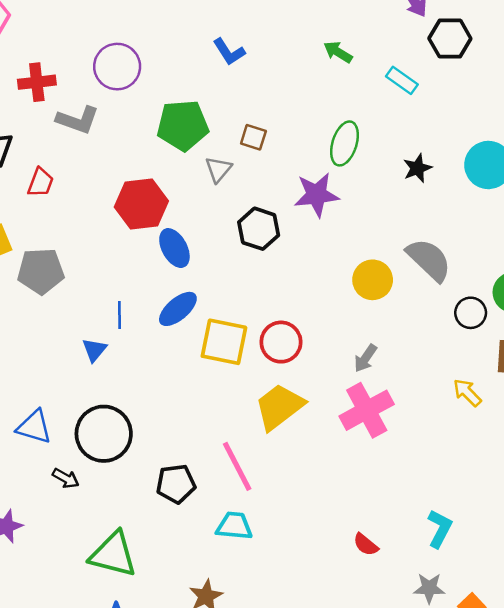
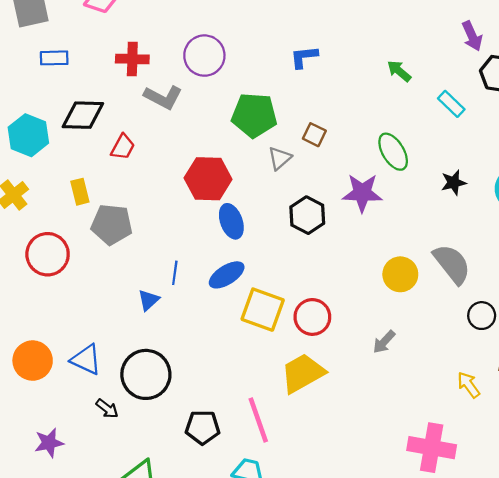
blue L-shape: (229, 52) -> (304, 57), turned 108
green ellipse: (344, 143) -> (393, 152), turned -57
pink cross: (367, 410) -> (432, 448), moved, turned 30

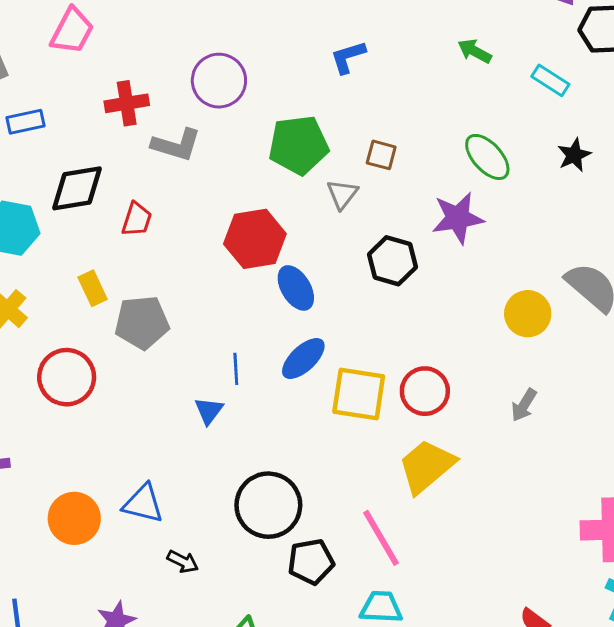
black star: (454, 183) -> (574, 155), moved
black circle: (146, 374) -> (268, 505), moved

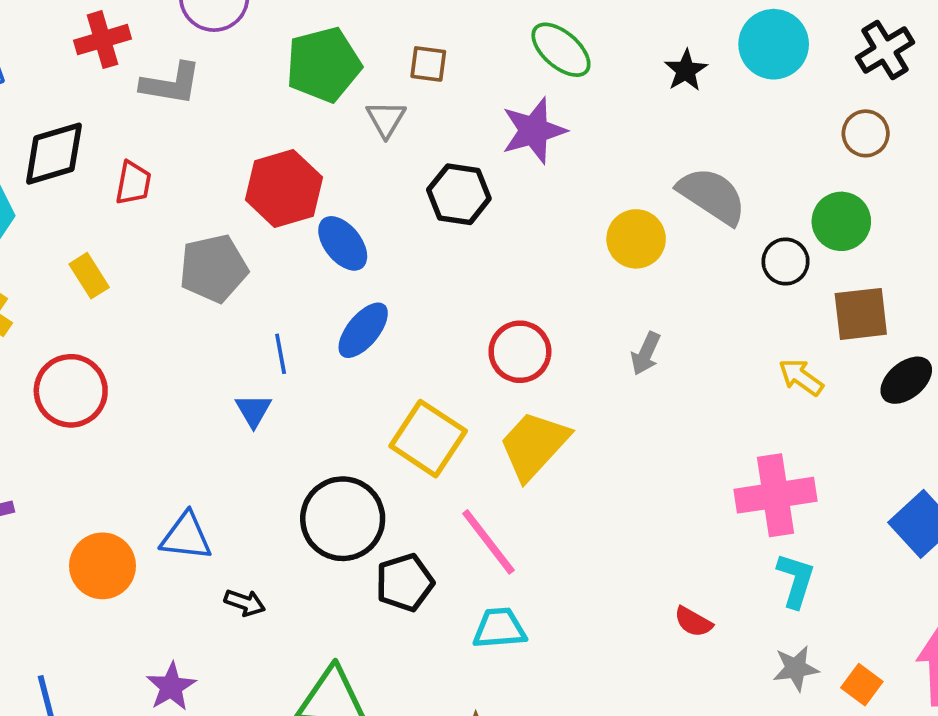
black star: (574, 155) -> (686, 70), moved
gray pentagon: (142, 322) -> (213, 268), moved
yellow square: (359, 394) -> (428, 439), moved, turned 32

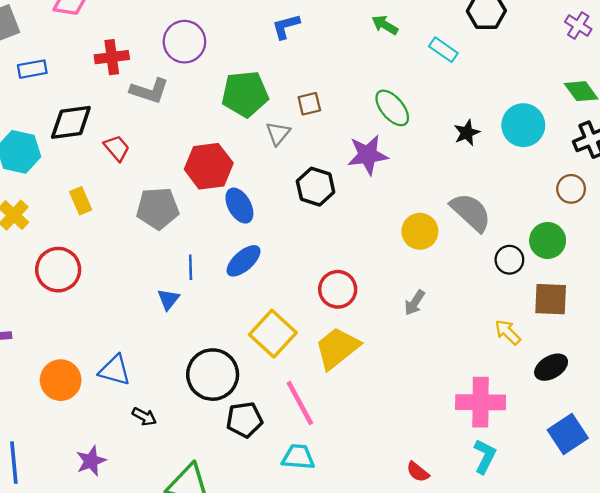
brown square: (428, 64) -> (309, 104), turned -30
red trapezoid: (133, 183) -> (117, 148), turned -60
black ellipse: (906, 380) -> (551, 367), moved

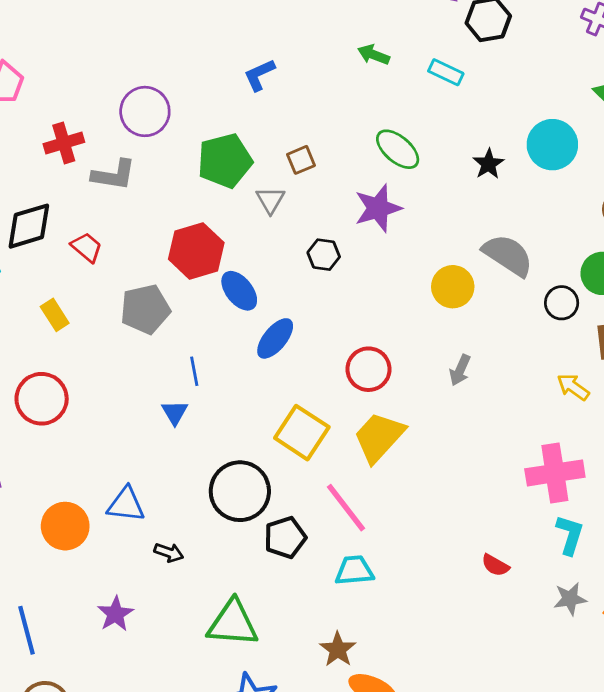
black hexagon: (316, 187) -> (324, 255), size x0.7
blue ellipse: (244, 261) -> (275, 338), moved

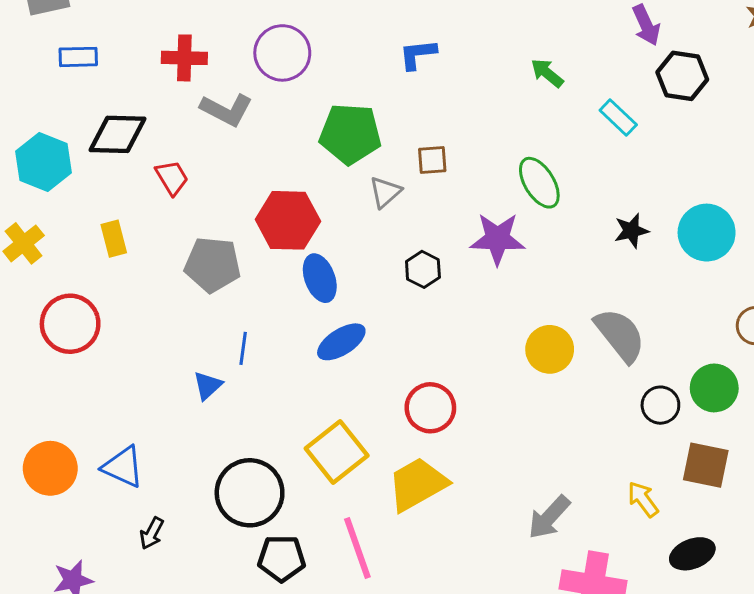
gray arrow: (460, 370) -> (549, 517), moved, size x1.4
black arrow: (169, 553) -> (152, 533), turned 80

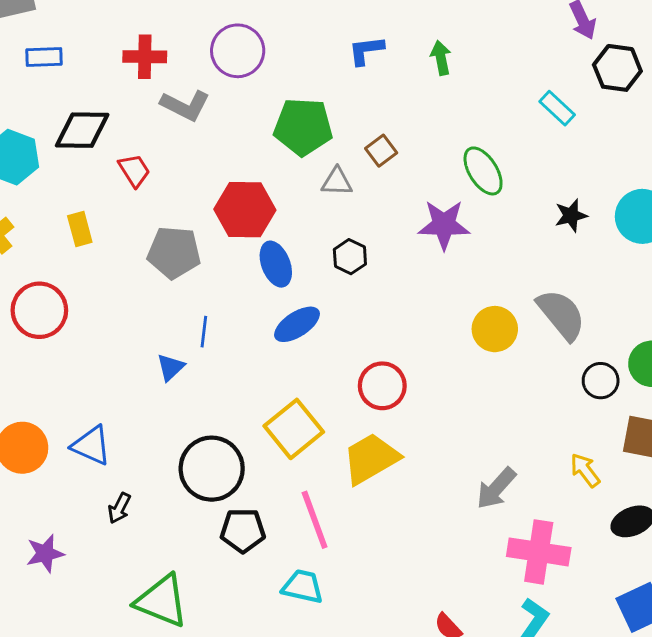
green arrow: (547, 73) -> (441, 58), moved, turned 40
brown square: (432, 160) -> (381, 151), turned -32
gray triangle: (385, 192) -> (337, 182), turned 44
black hexagon: (423, 269) -> (350, 257), moved

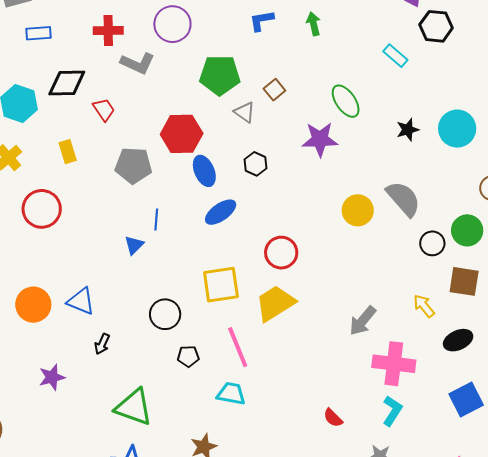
gray triangle: (337, 182) -> (245, 112), turned 35
yellow square: (294, 429) -> (221, 285), turned 33
black circle: (212, 469) -> (165, 314), size x0.7
black pentagon: (243, 530) -> (188, 356), size x0.7

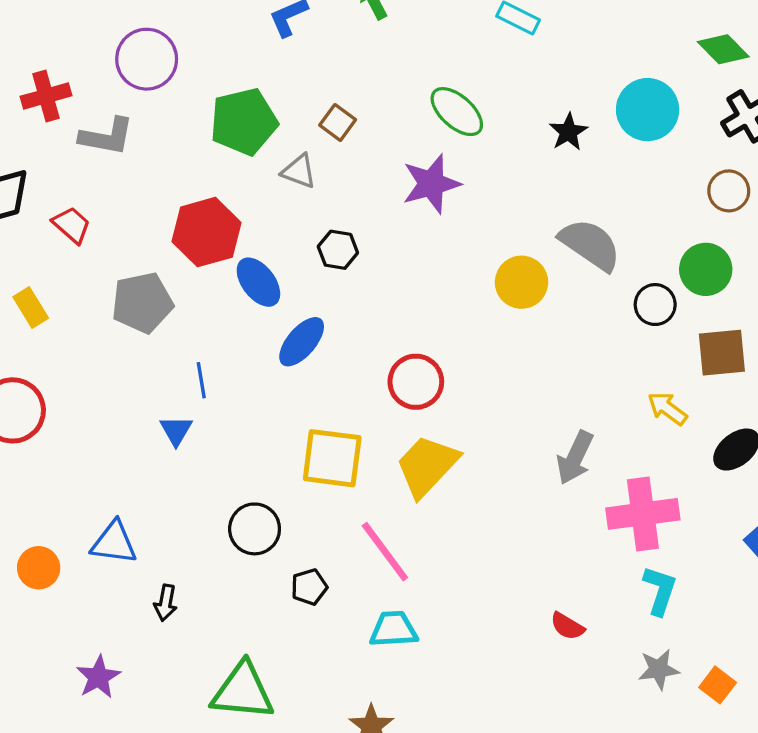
yellow square: (221, 285) -> (332, 458), turned 30
orange circle: (33, 305) -> (39, 568), size x0.7

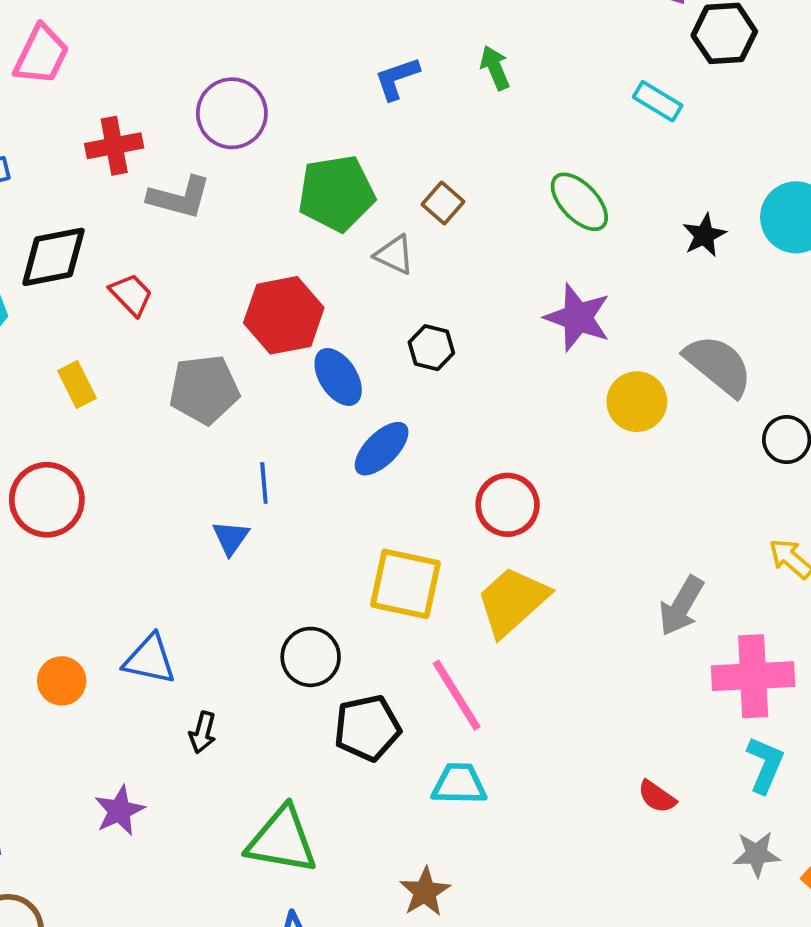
purple star: (431, 184) -> (578, 317), moved, turned 30
black pentagon: (309, 587) -> (367, 728), size x1.6

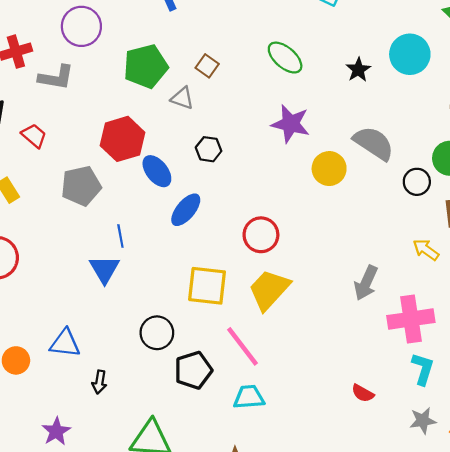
blue triangle: (231, 538) -> (105, 269), size x1.4

